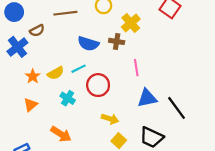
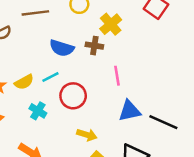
black line: (177, 108) -> (163, 122), turned -30

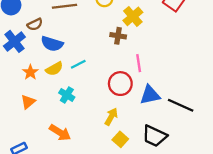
blue semicircle: (62, 48) -> (52, 44), moved
red circle: (73, 96) -> (120, 84), moved
yellow arrow: (87, 135) -> (111, 117), turned -78

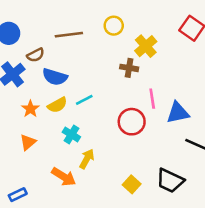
blue triangle: (150, 95) -> (178, 113), moved
yellow arrow: (111, 117) -> (87, 159), moved

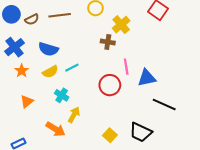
brown semicircle: (36, 55) -> (32, 19), moved
orange star: (30, 109) -> (22, 71), moved

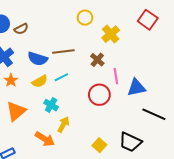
brown line: (60, 15) -> (63, 52), moved
brown cross: (108, 42) -> (97, 60), moved, turned 32
orange triangle: (27, 101) -> (16, 111), size x1.5

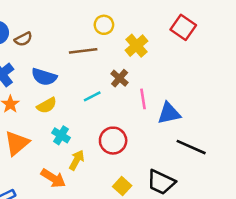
brown line: (63, 52) -> (83, 51), moved
cyan line: (61, 77) -> (92, 96), moved
red circle: (99, 95) -> (113, 141), moved

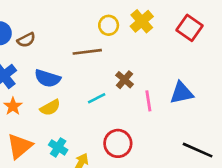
yellow cross: (136, 46) -> (142, 21), moved
blue triangle: (169, 113) -> (182, 93), moved
cyan cross: (61, 135) -> (58, 147), moved

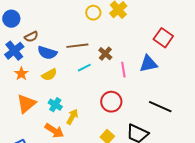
red square: (190, 28) -> (163, 38), moved
brown semicircle: (26, 40) -> (31, 37), moved
brown line: (87, 52) -> (77, 46), moved
red circle: (118, 143) -> (111, 102), moved

